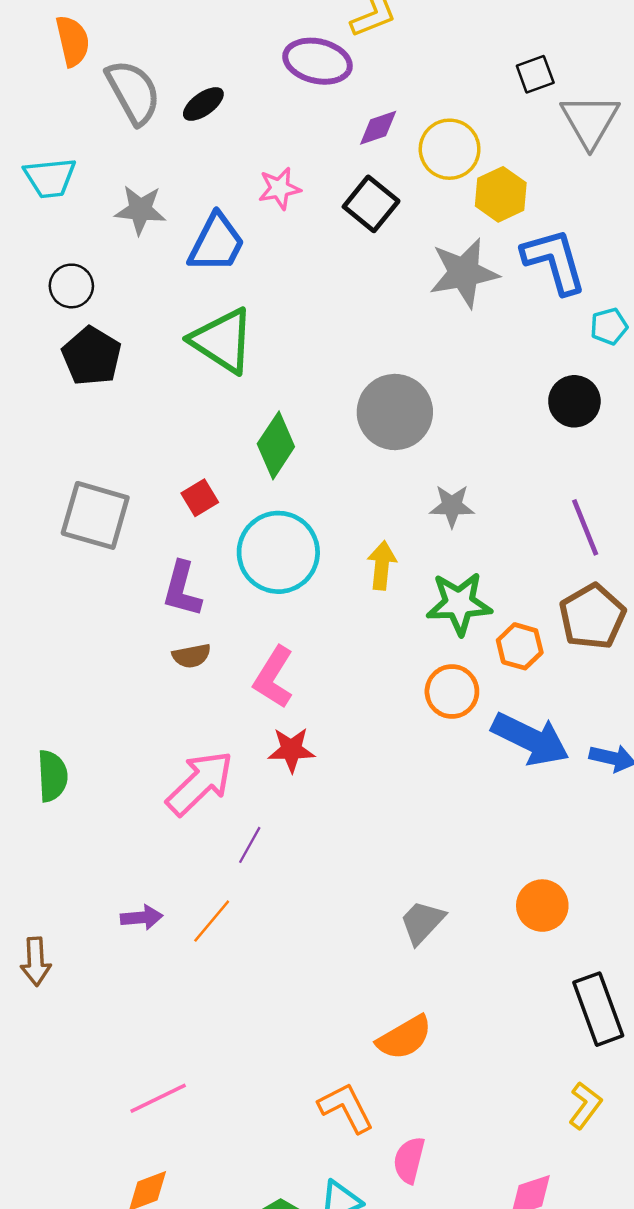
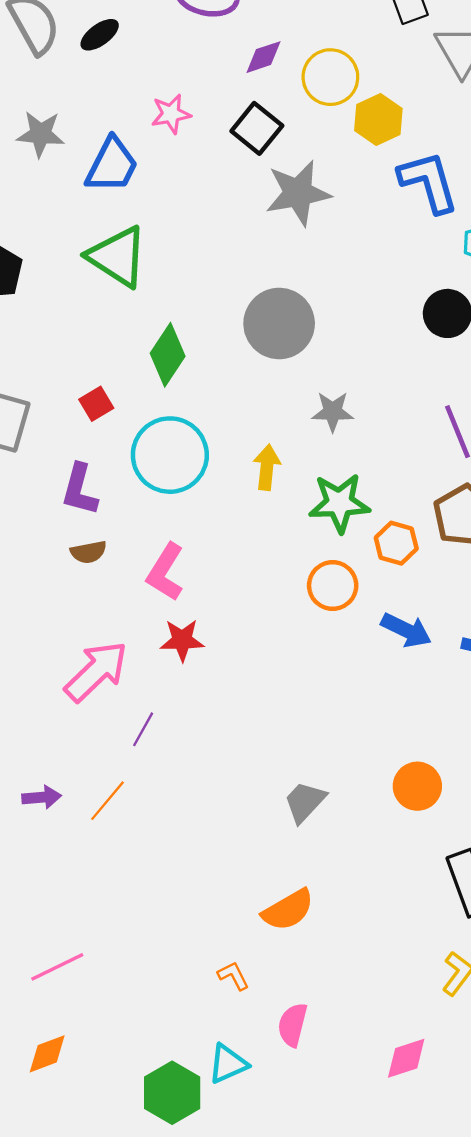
gray star: (464, 273) -> (298, 193), moved
blue arrow: (530, 739) -> (406, 630), size x0.7
orange L-shape: (346, 1108) -> (233, 976), size x0.6

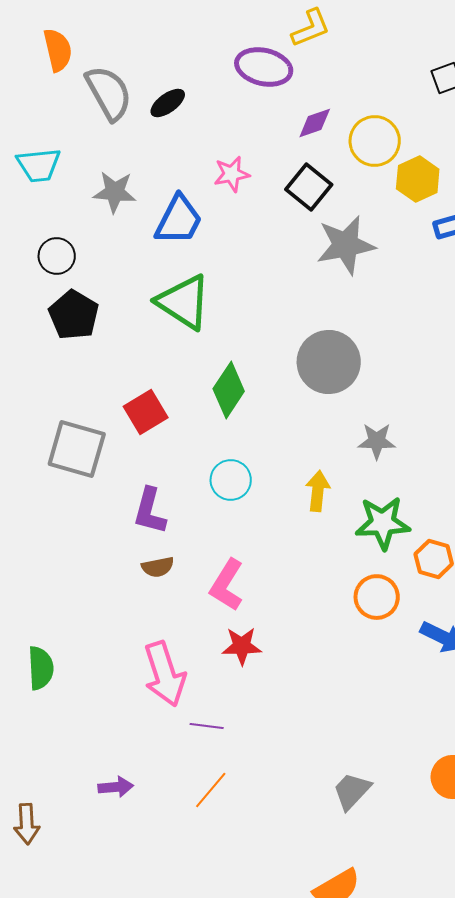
red square: (96, 404) -> (146, 412), moved, size x1.4
cyan circle: (170, 455) -> (231, 480), size x0.6
pink arrow: (96, 671) -> (165, 674), turned 116
purple line: (143, 729) -> (207, 726), turned 68
orange line: (107, 801) -> (211, 790), moved

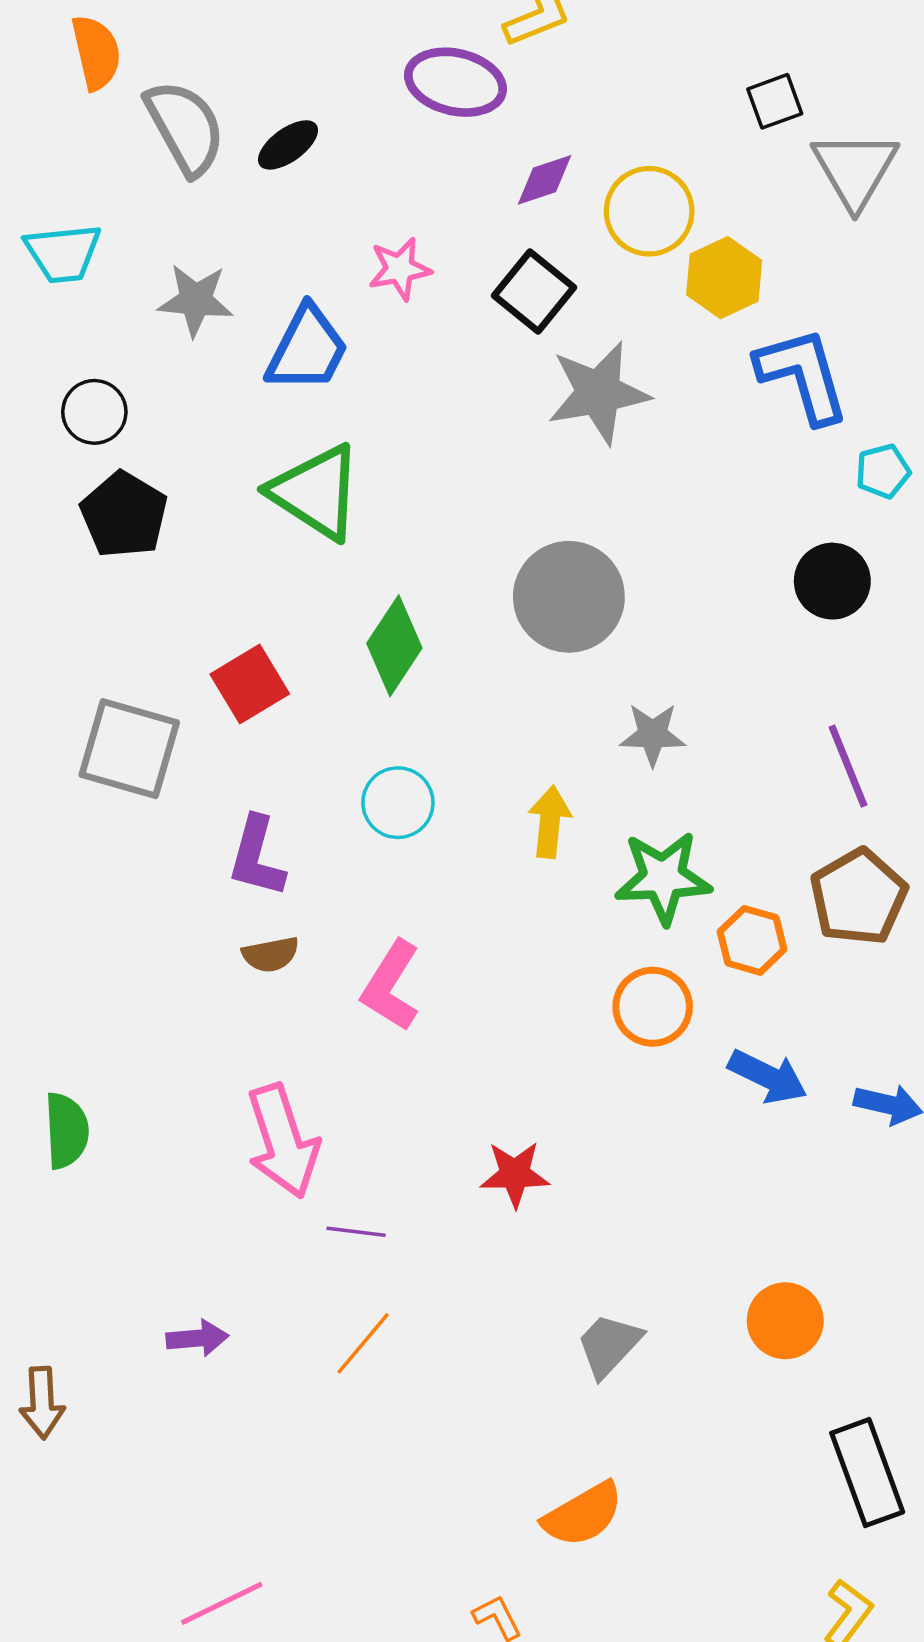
red star: (242, 646) -> (515, 1174), moved

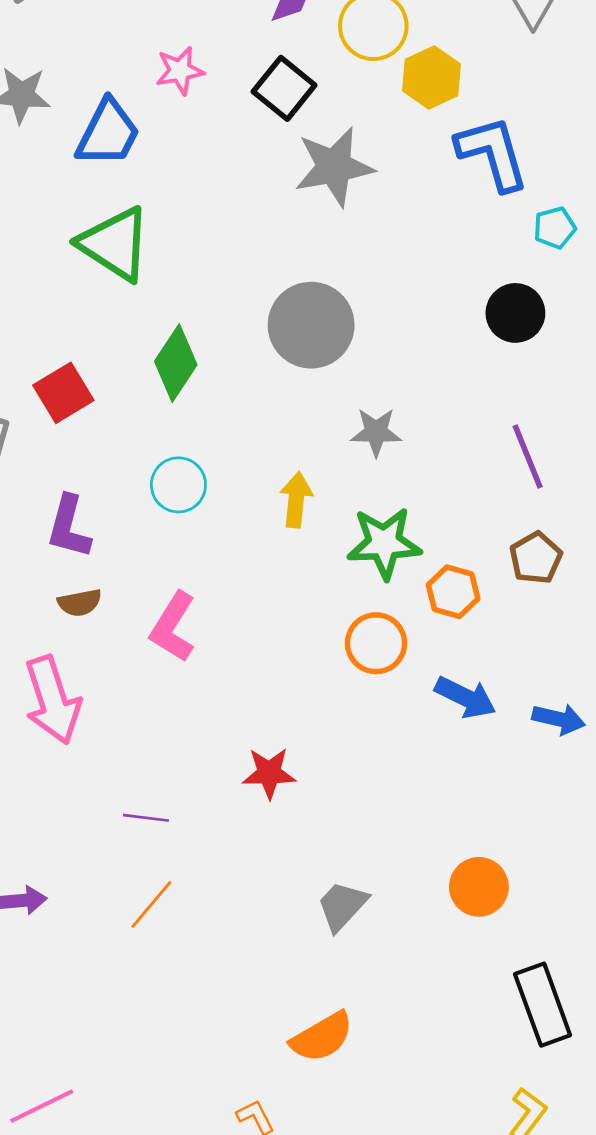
brown pentagon: (858, 897) -> (536, 558), size x0.7
pink arrow: (283, 1141) -> (53, 700), moved

